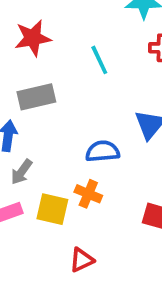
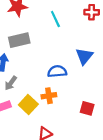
orange cross: (88, 194) -> (49, 96), turned -32
yellow square: (52, 209) -> (28, 104), turned 30

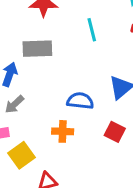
yellow square: (28, 104) -> (22, 155), moved
red square: (87, 108) -> (115, 132), moved

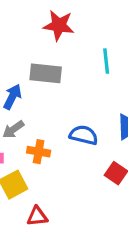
orange cross: (63, 131) -> (39, 152), moved

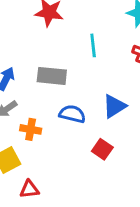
gray rectangle: (46, 73) -> (52, 76), moved

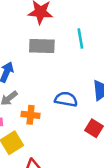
gray rectangle: (52, 76) -> (42, 46), moved

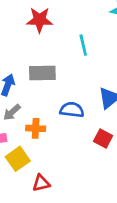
gray rectangle: (42, 46) -> (42, 73), moved

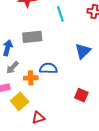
blue semicircle: (72, 110) -> (48, 68), moved
red square: (103, 139) -> (81, 95), moved

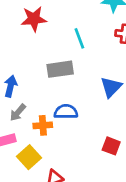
gray rectangle: (32, 37) -> (60, 69), moved

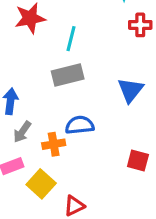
cyan line: (79, 38) -> (71, 39), moved, turned 40

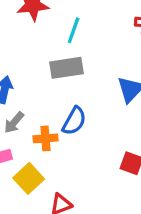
blue semicircle: (80, 125) -> (74, 121), turned 120

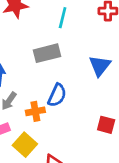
cyan line: (74, 30) -> (63, 18), moved

